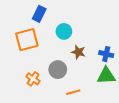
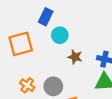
blue rectangle: (39, 14) -> (46, 17), moved
gray circle: (58, 70) -> (53, 86), moved

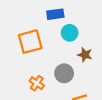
blue rectangle: (46, 17) -> (55, 14), turned 56
gray circle: (53, 86) -> (64, 73), moved

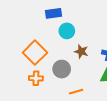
orange square: (30, 42) -> (35, 53), moved, turned -30
orange cross: (37, 83) -> (36, 78), turned -32

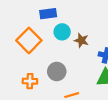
brown star: (81, 52) -> (81, 40), moved
orange square: (35, 53) -> (29, 40), moved

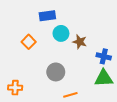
orange square: (29, 40) -> (29, 42), size x0.6
orange cross: (30, 81) -> (15, 88), moved

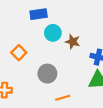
orange square: (29, 42) -> (19, 53), moved

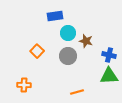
gray circle: (47, 74) -> (68, 56), moved

